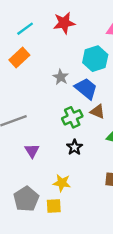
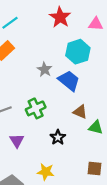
red star: (64, 23) -> (60, 17), moved, turned -30
brown triangle: (98, 112) -> (80, 112), moved
green cross: (72, 117) -> (36, 108), moved

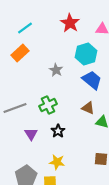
blue trapezoid: (69, 81) -> (92, 80), moved
black star: (58, 137) -> (58, 131), moved

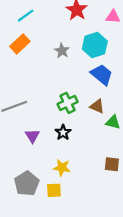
gray star: (56, 70) -> (62, 51), moved
green cross: (48, 105) -> (68, 103), moved

